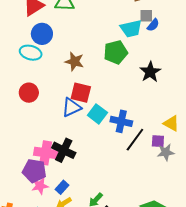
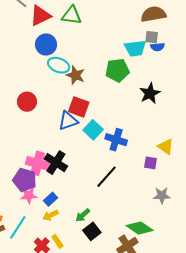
blue semicircle: (153, 25) -> (158, 47), turned 40
cyan ellipse: (31, 53) -> (59, 65), moved
black line: (135, 140) -> (107, 177), moved
gray star: (166, 152) -> (162, 195), moved

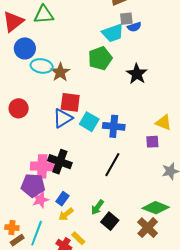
brown star: (76, 75) -> (60, 72), turned 30

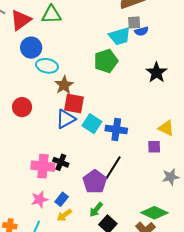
brown star: (60, 72) -> (64, 85), moved
black star: (137, 74) -> (156, 72), moved
black cross: (60, 162) -> (61, 162), size x0.7
purple pentagon: (33, 185) -> (95, 182), moved, turned 30

